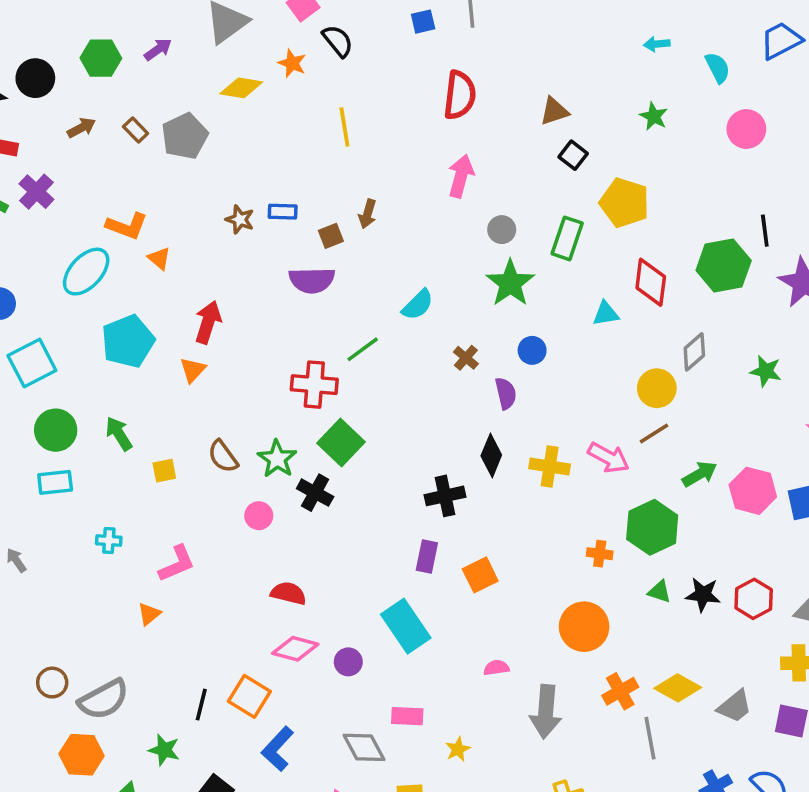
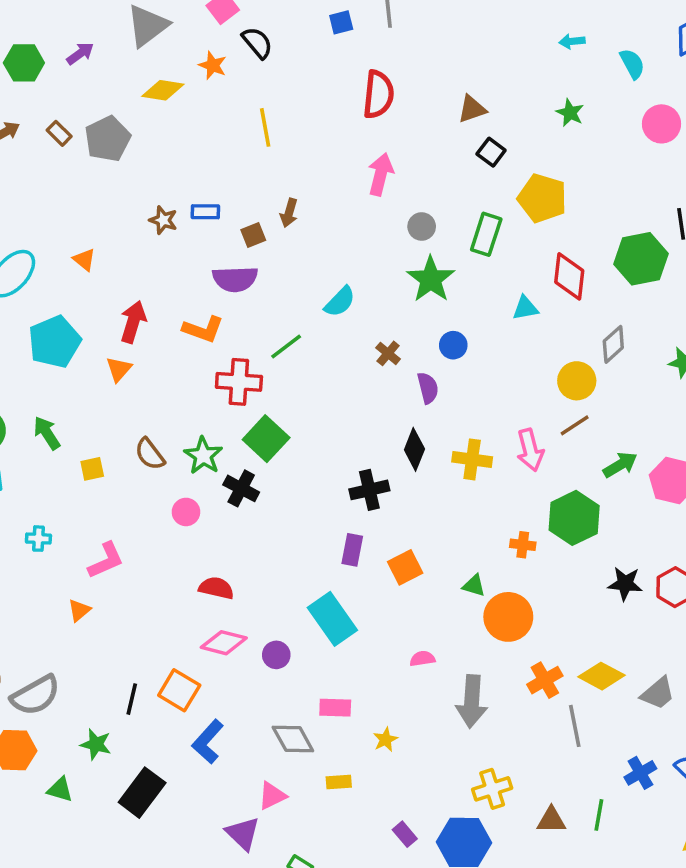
orange L-shape: (127, 226) -> (203, 329), moved
pink arrow: (609, 458) -> (530, 450), turned 48
green triangle: (660, 592) -> (474, 586), moved

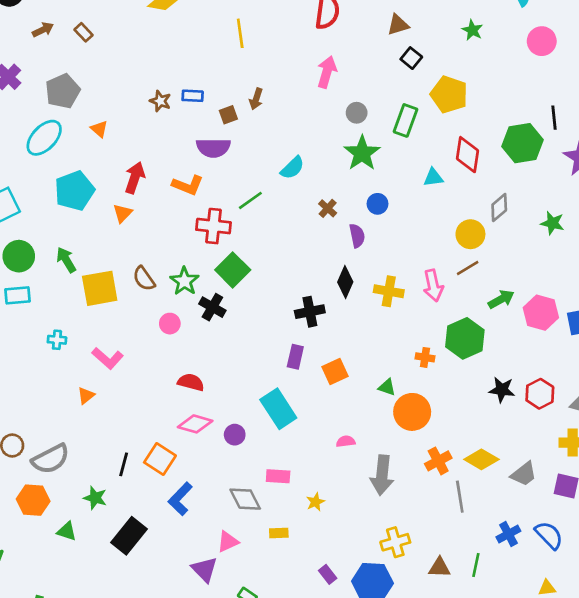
gray pentagon: (108, 139) -> (63, 91), moved
yellow square: (92, 469) -> (100, 288), size x2.0
pink L-shape: (106, 560) -> (108, 358), turned 64

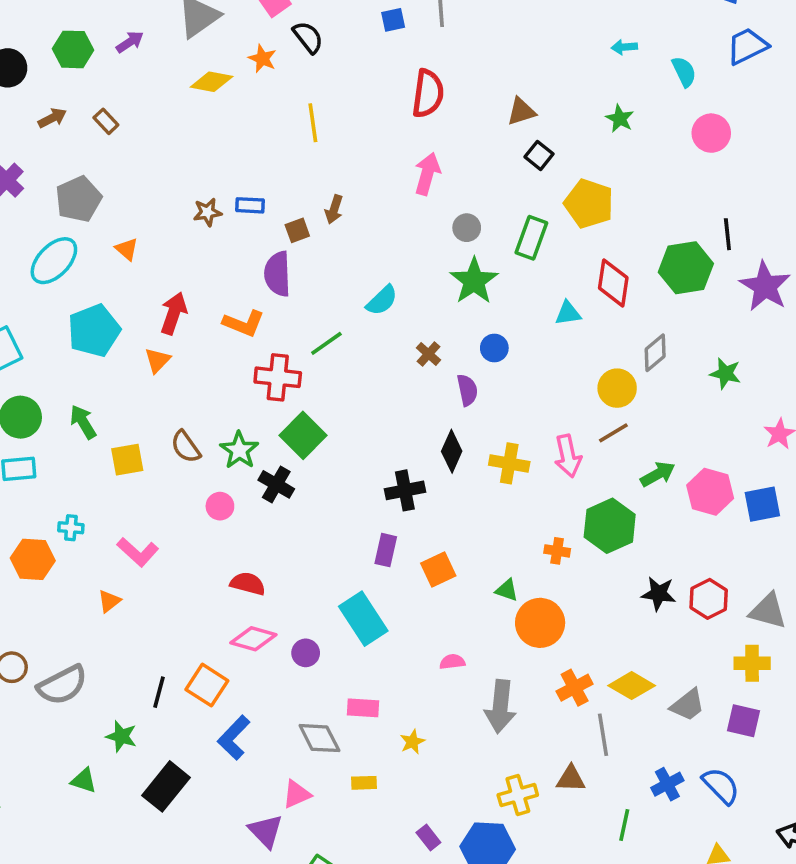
brown star: (160, 101) -> (207, 212), turned -30
purple semicircle: (213, 148) -> (277, 274), turned 88
yellow square: (100, 288) -> (127, 460), size x0.7
orange hexagon: (33, 500) -> (33, 559), moved
brown triangle: (439, 568) -> (571, 779), moved

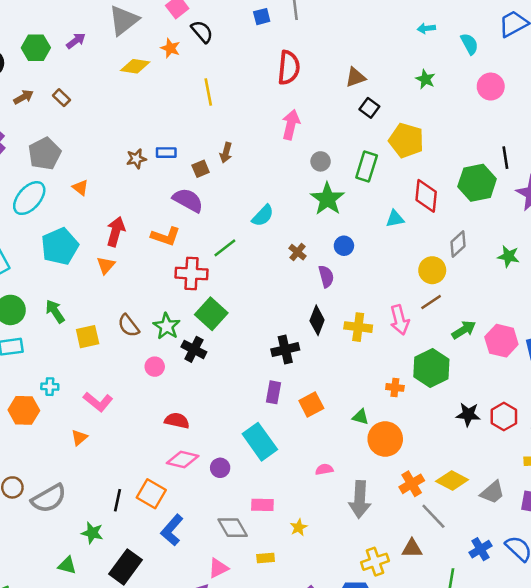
purple semicircle: (277, 274) -> (188, 200), turned 124
gray line: (603, 735) -> (433, 516), turned -32

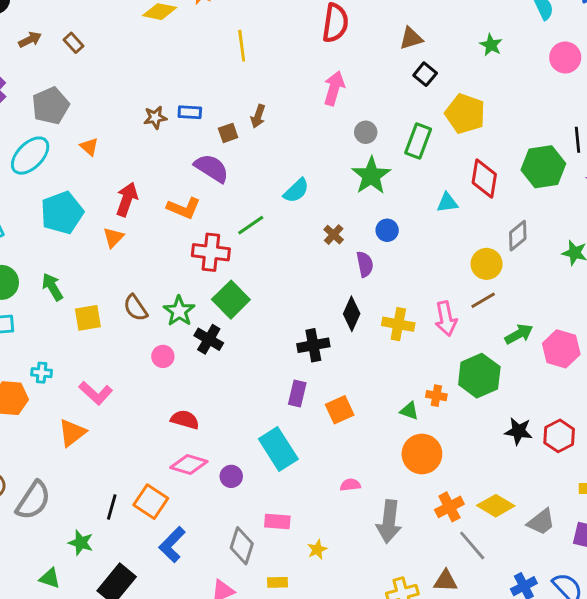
green triangle: (361, 417) -> (409, 411), moved
orange triangle: (79, 438) -> (72, 433), size x1.5
gray semicircle: (49, 498) -> (33, 500), turned -30
gray diamond: (233, 528) -> (242, 546), turned 44

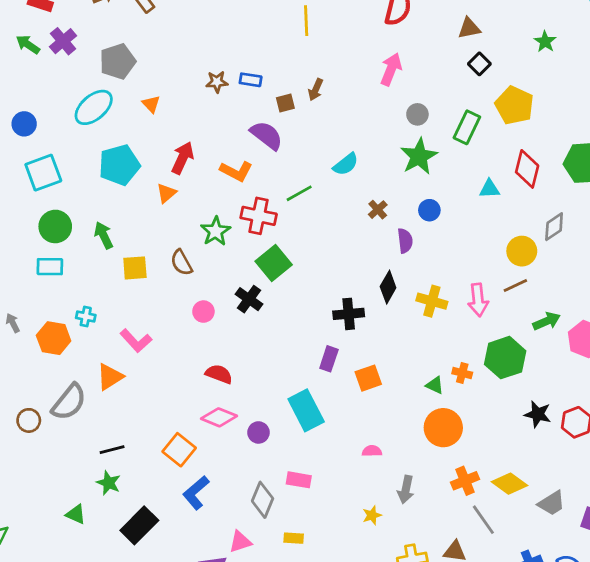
green star: (179, 311) -> (216, 231), moved
gray semicircle: (33, 500) -> (69, 402), moved
black line: (112, 507) -> (112, 450), moved, turned 55
gray arrow: (389, 522) -> (406, 490), size x0.7
yellow star: (317, 549) -> (372, 515), moved

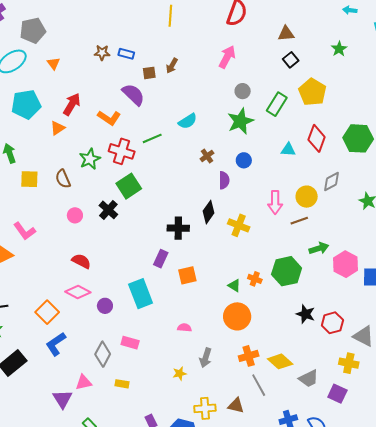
pink arrow: (478, 300) -> (275, 202), moved

